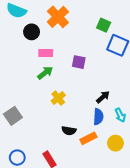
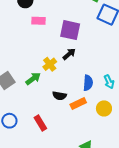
purple square: (79, 62) -> (70, 30), size x1.5
green arrow: (45, 73) -> (33, 79), moved
black arrow: (103, 97) -> (69, 54), moved

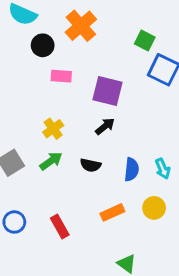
yellow cross: (50, 64) -> (53, 129), moved
black semicircle: (59, 96) -> (91, 165), moved
orange rectangle: (78, 103) -> (112, 212), moved

